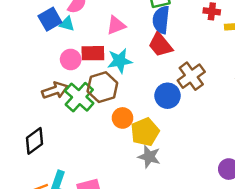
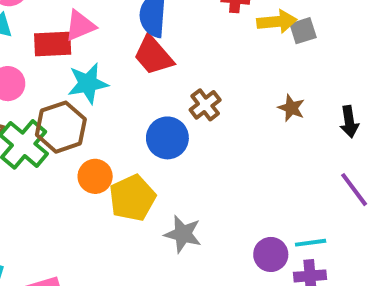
red rectangle: (93, 53) -> (53, 44), moved
brown cross: (191, 76) -> (205, 105), size x0.7
gray star: (149, 157) -> (183, 234), moved

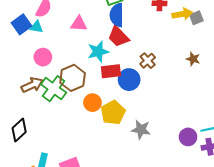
pink triangle: (80, 26) -> (79, 24), turned 30
red rectangle: (53, 44) -> (111, 71), moved
cyan star: (88, 83) -> (98, 52), moved

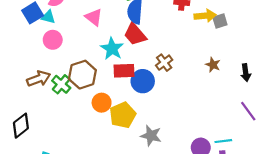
pink triangle: (79, 24) -> (94, 17), turned 30
cyan star: (98, 52) -> (112, 49), turned -30
pink circle: (43, 57) -> (53, 40), moved
green cross: (54, 89) -> (61, 84), size x0.7

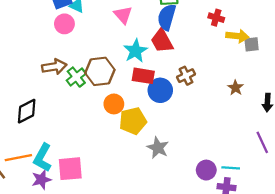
pink circle: (53, 40) -> (64, 24), moved

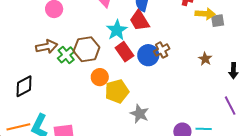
red rectangle: (143, 76) -> (124, 52), turned 48
blue circle: (160, 90) -> (148, 55), moved

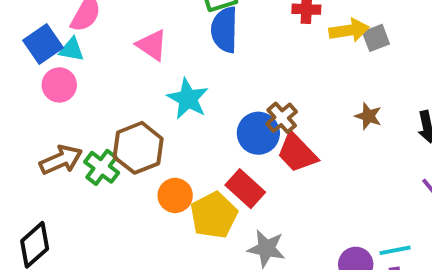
red trapezoid: (139, 21) -> (297, 153), moved
red rectangle: (124, 52) -> (245, 189), moved

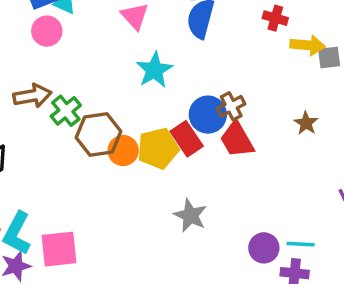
brown hexagon: (138, 148) -> (98, 135), moved
red rectangle: (245, 189) -> (187, 139), moved
yellow pentagon: (214, 215) -> (158, 148), moved

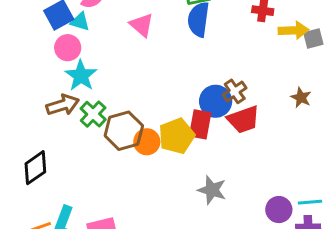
cyan star: (154, 70) -> (81, 76), moved
red rectangle: (187, 139) -> (200, 124), turned 52
red trapezoid: (237, 140) -> (243, 120), turned -72

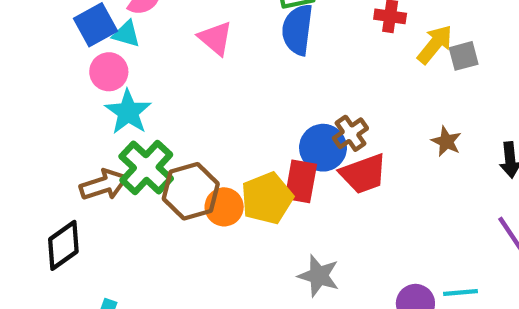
yellow arrow: (294, 30) -> (435, 44), turned -48
brown arrow: (63, 105) -> (104, 185), moved
green cross: (93, 114) -> (146, 167), size x1.4

